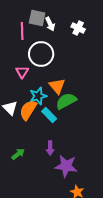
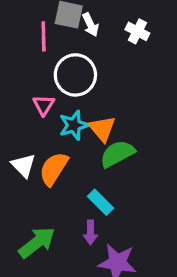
cyan star: (38, 96) -> (74, 125), moved
cyan rectangle: (49, 115) -> (101, 202), moved
green arrow: (18, 154) -> (37, 243), size x1.6

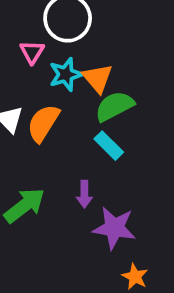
cyan rectangle: (101, 202) -> (109, 146), moved

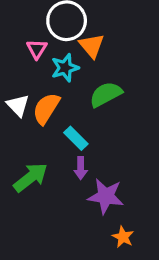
orange triangle: (98, 78) -> (92, 46), moved
cyan rectangle: (109, 146) -> (76, 138), moved

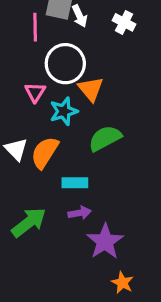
cyan rectangle: (76, 138) -> (75, 183), turned -45
purple arrow: (81, 168) -> (80, 213), turned -100
purple star: (106, 196) -> (105, 241), turned 30

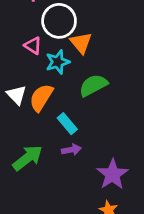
pink triangle: (35, 92) -> (33, 46), turned -30
cyan rectangle: (75, 183) -> (67, 124), turned 50
purple star: (105, 241) -> (112, 174), moved

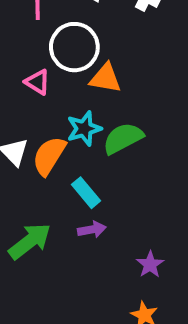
orange triangle: (81, 43) -> (105, 78), turned -40
cyan star: (58, 62) -> (84, 129), moved
purple star: (112, 174) -> (150, 265), size x0.6

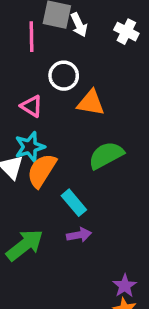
white circle: (74, 47) -> (64, 76), size x0.7
cyan star: (84, 129) -> (30, 147), moved
purple star: (150, 265) -> (125, 286), moved

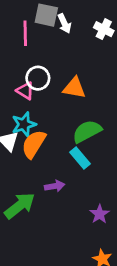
white circle: (64, 76) -> (38, 78), moved
cyan rectangle: (74, 203) -> (80, 158), moved
purple arrow: (79, 235) -> (55, 186), moved
purple star: (125, 286) -> (100, 214), moved

